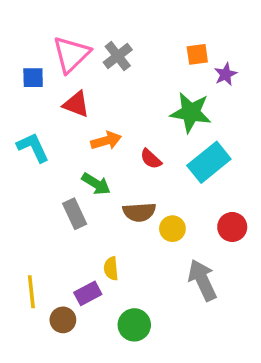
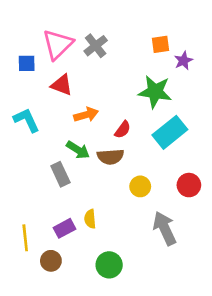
red semicircle: (151, 159) -> (123, 130), turned -96
brown semicircle: (139, 212) -> (110, 157), moved
purple rectangle: (88, 293) -> (64, 228), moved

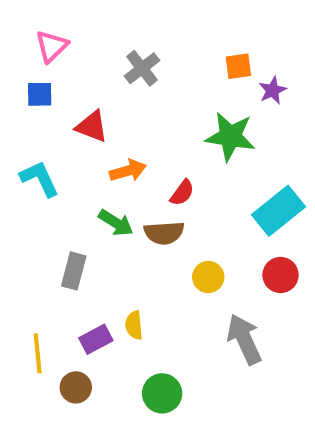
pink triangle: (58, 44) -> (52, 46), moved, size x0.7
cyan rectangle: (170, 132) -> (279, 211), moved
gray rectangle: (60, 174) -> (74, 271), moved, turned 40

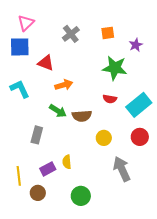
orange square: (238, 66) -> (108, 33), moved
blue square: (40, 94) -> (20, 47), size x1.5
red semicircle: (182, 193) -> (110, 99), moved, turned 64

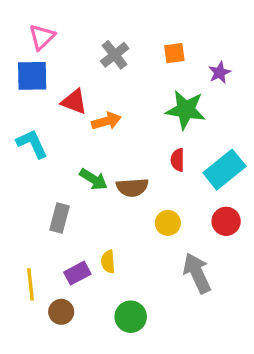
orange arrow: (64, 85) -> (106, 121), moved
red semicircle: (110, 99) -> (178, 160), turned 80

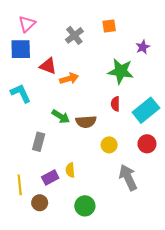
orange square: (174, 53) -> (109, 26), moved

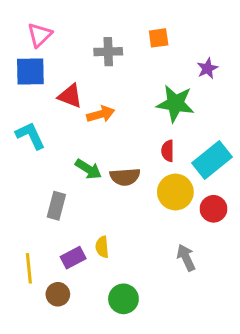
gray cross: (74, 35) -> (108, 52), turned 36
yellow circle: (109, 145) -> (175, 192), moved, size x1.5
gray arrow: (128, 178) -> (186, 258), size x0.7

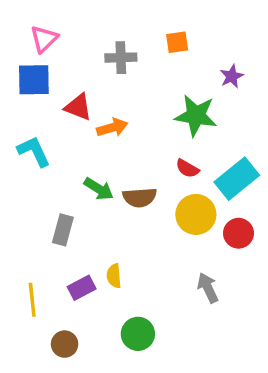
red semicircle: (168, 151) -> (187, 168), turned -60
brown circle: (58, 294) -> (65, 344), moved

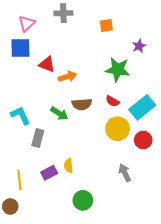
gray cross: (121, 58) -> (63, 13), moved
cyan L-shape: (34, 151) -> (20, 115), moved
brown semicircle: (140, 197) -> (82, 104), moved
brown circle: (65, 344) -> (10, 206), moved

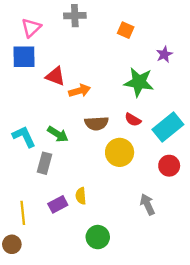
orange square: (106, 25) -> (126, 30), turned 32
green arrow: (59, 113) -> (58, 134), moved
yellow circle: (118, 129) -> (120, 152), moved

